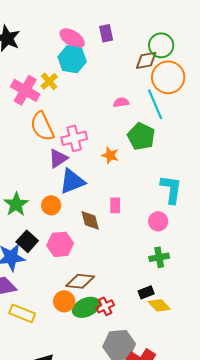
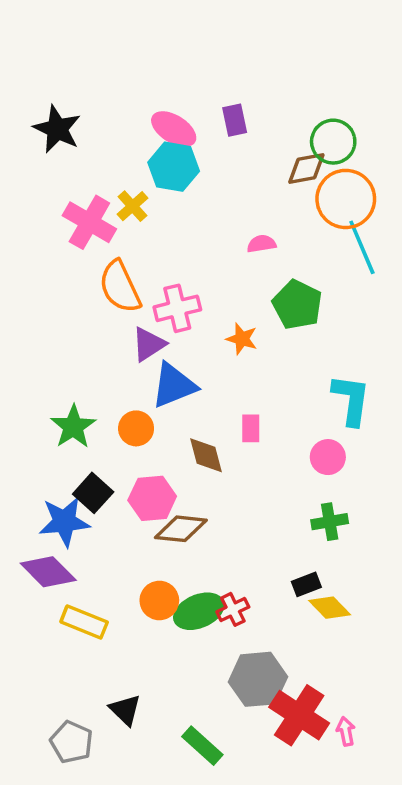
cyan line: (155, 104) -> (362, 247), moved
brown diamond: (80, 281) -> (181, 529), moved

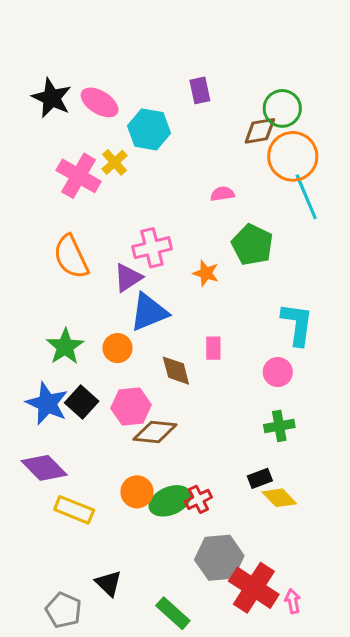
pink ellipse: (174, 129) -> (100, 102), moved
orange semicircle: (120, 287) -> (71, 257), moved
blue star: (64, 522) -> (47, 404), moved, turned 30

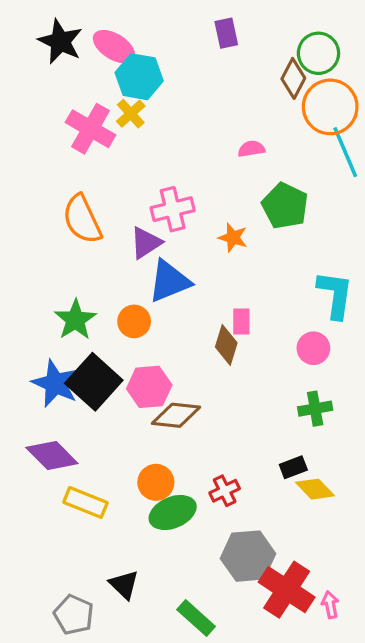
cyan hexagon: (149, 129) -> (139, 77), moved
brown diamond: (260, 131) -> (293, 78), turned -52
brown diamond: (176, 371) -> (226, 345), moved, turned 32
black square: (82, 402) -> (94, 382), size x1.5
green ellipse: (170, 501) -> (173, 512), moved

